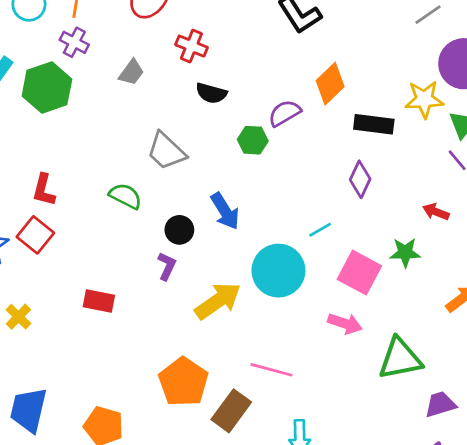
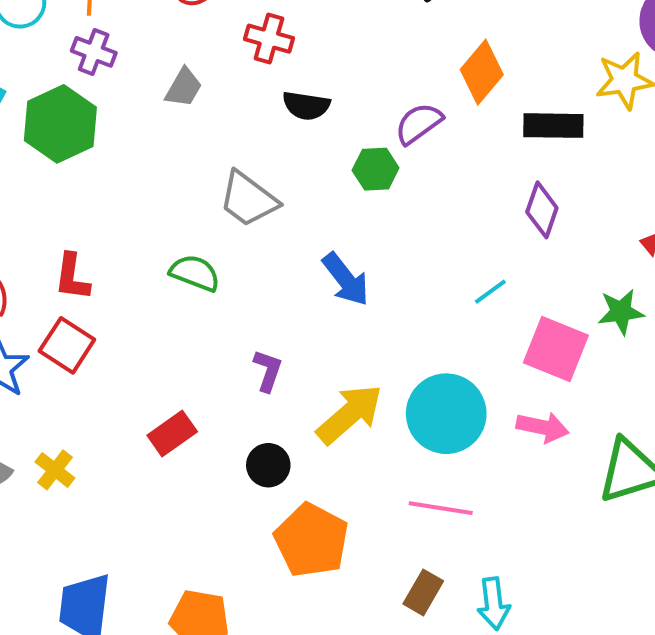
black circle: (179, 230) -> (268, 465), moved
cyan circle: (278, 271) -> (446, 414), moved
red rectangle: (99, 301) -> (172, 434), turned -40
brown rectangle: (231, 411) -> (423, 592), moved, size x0.7

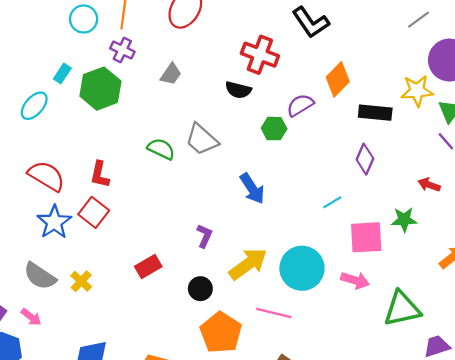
red cross: (269, 39) -> (260, 55), moved, size x1.4
green semicircle: (195, 273) -> (161, 149), moved
pink square: (556, 349) -> (366, 237), turned -30
pink line: (441, 508) -> (274, 313), moved

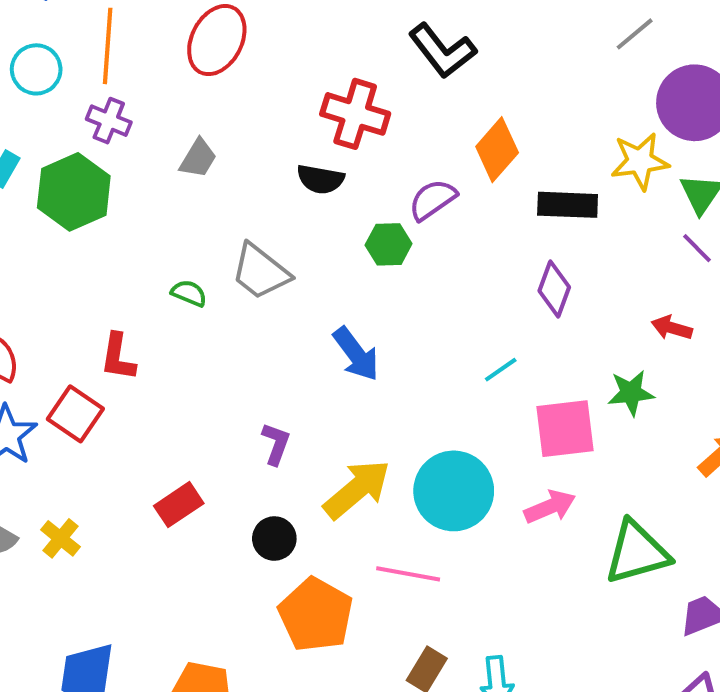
green semicircle: (161, 149) -> (189, 293), size x0.7
red L-shape: (100, 175) -> (118, 357), moved
pink arrow: (355, 280) -> (550, 507), turned -36

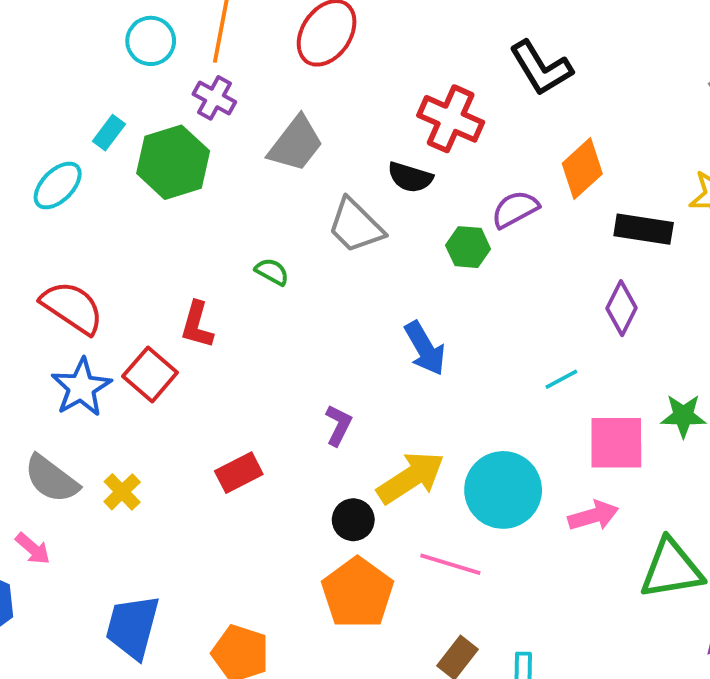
gray trapezoid: (198, 158) -> (296, 144), size x1.5
gray trapezoid: (260, 272) -> (356, 226), moved
black circle: (274, 539) -> (353, 520), moved

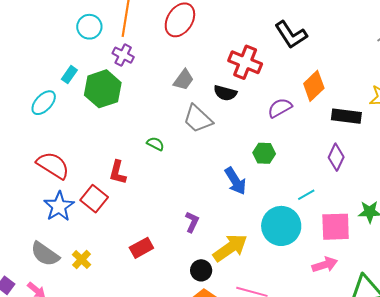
gray trapezoid: (296, 144) -> (184, 80), moved, size x0.7
green hexagon: (468, 247) -> (264, 153), moved
cyan circle: (503, 490) -> (281, 226), moved

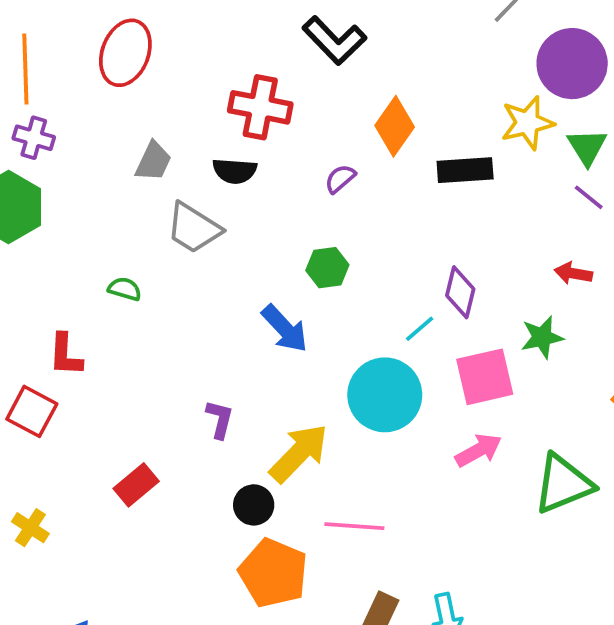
purple semicircle: (280, 108) -> (340, 179), size x0.7
purple diamond: (336, 157) -> (460, 292), moved

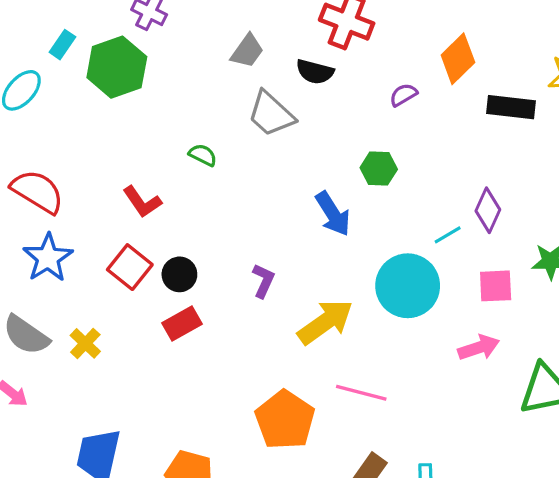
red L-shape: (65, 355) -> (142, 202), turned -48
pink square: (485, 377) -> (496, 286), size x0.7
red square: (32, 411) -> (130, 267), moved
black circle: (254, 505) -> (179, 274), moved

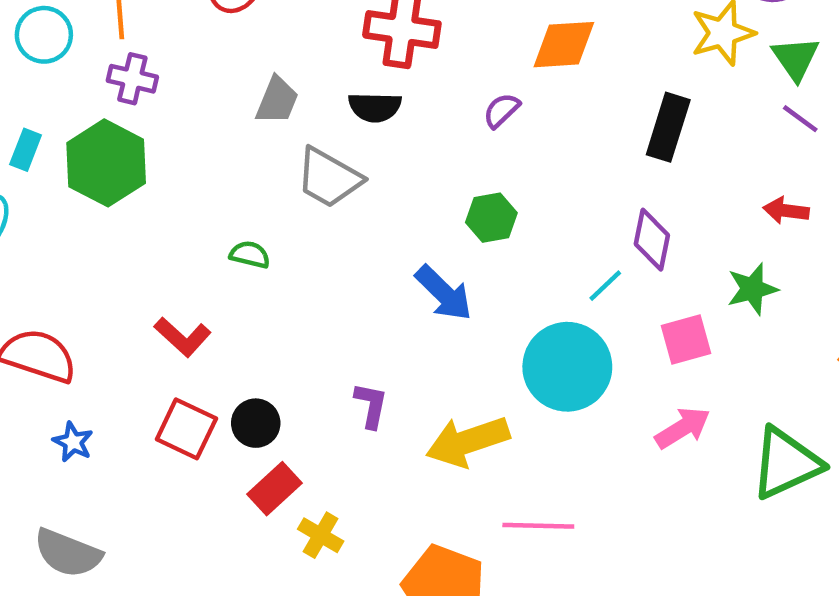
orange diamond: (458, 59) -> (564, 45), turned 54
black rectangle: (511, 107) -> (668, 127), moved, turned -66
blue star: (48, 258) -> (73, 442), size x0.6
yellow arrow: (325, 322) -> (468, 441), turned -150
yellow cross: (85, 343) -> (321, 535), moved

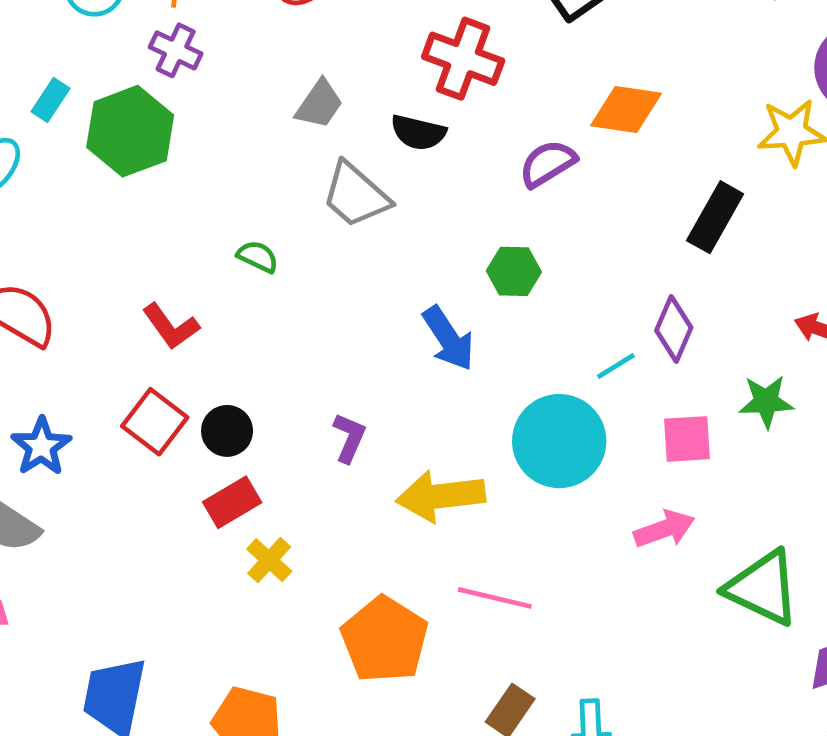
purple semicircle: (502, 110) -> (548, 164), size x1.4
blue star: (73, 442) -> (41, 446), moved, size x1.4
green triangle: (786, 463) -> (763, 588), turned 38

